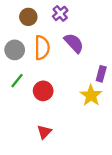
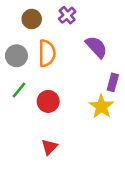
purple semicircle: (74, 43) -> (96, 47), moved

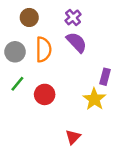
purple cross: (67, 15) -> (73, 17), moved
purple semicircle: (96, 47) -> (77, 42), moved
red triangle: (49, 147) -> (73, 137), moved

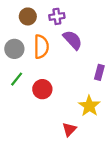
purple cross: (73, 17) -> (57, 16), moved, turned 32
yellow star: (94, 99) -> (89, 106), moved

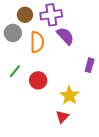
purple cross: (57, 16) -> (51, 15), size x1.5
gray circle: (14, 49) -> (13, 33), moved
yellow star: (89, 106) -> (69, 95), moved

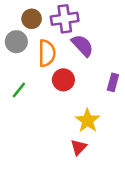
red circle: (38, 80) -> (63, 80), moved

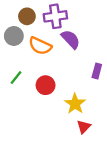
orange semicircle: (47, 53) -> (40, 46), turned 115
red circle: (63, 80) -> (46, 85), moved
red triangle: (79, 147) -> (84, 127), moved

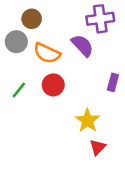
purple cross: (55, 16) -> (100, 19), moved
red circle: (46, 85) -> (53, 85), moved

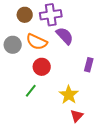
purple cross: (100, 19) -> (51, 15), moved
gray circle: (16, 42) -> (13, 45), moved
green line: (19, 90) -> (31, 91), moved

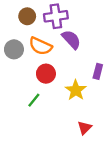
yellow star: (69, 95) -> (76, 90), moved

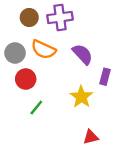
purple semicircle: (71, 39) -> (82, 54), moved
red circle: (46, 74) -> (26, 79), moved
red triangle: (85, 128) -> (91, 137), turned 32

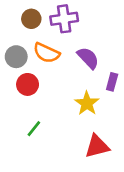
green line: (36, 107) -> (34, 129), moved
red triangle: (91, 137) -> (97, 146), size x1.5

